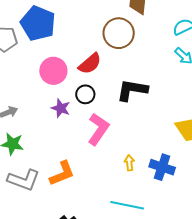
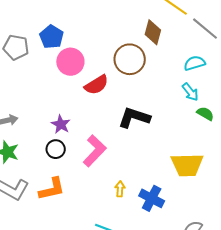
blue pentagon: (38, 23) -> (52, 37), size x0.7
pink circle: (53, 71) -> (70, 62), moved
black circle: (85, 94) -> (56, 149), moved

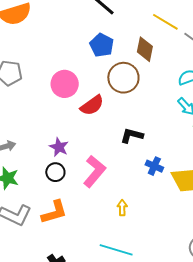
blue pentagon: (52, 37) -> (102, 45), moved
black L-shape: (134, 118) -> (132, 136), size x0.7
blue cross: (152, 198) -> (154, 166), moved, size x0.7

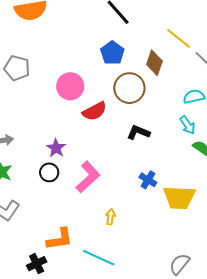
black L-shape: (132, 136) -> (138, 132), moved
orange L-shape: (54, 212) -> (60, 239), moved

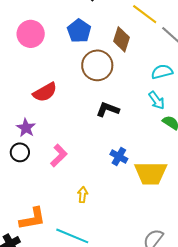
pink circle: (70, 86) -> (31, 34), moved
red semicircle: (95, 111) -> (45, 92), moved
pink L-shape: (88, 177) -> (59, 156), size x0.7

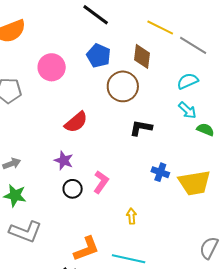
black circle: (20, 152) -> (73, 189), moved

